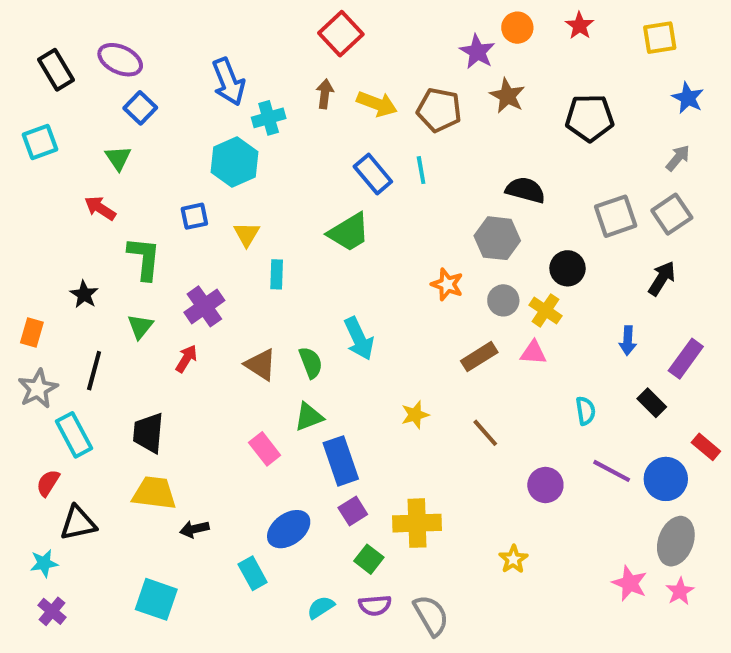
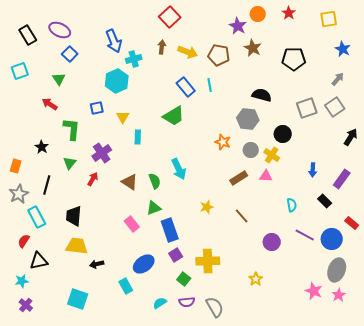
black arrow: (662, 278) -> (351, 137), moved

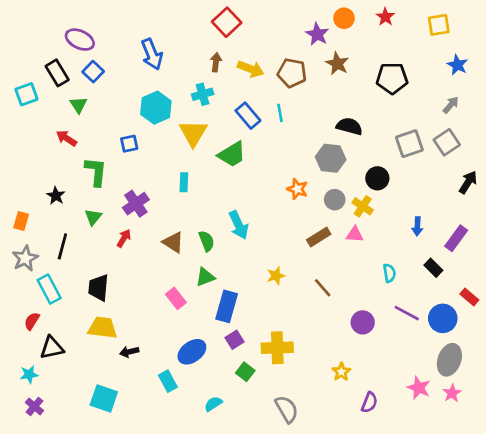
black rectangle: (28, 35) -> (57, 73), moved
cyan cross: (134, 59) -> (203, 94), moved
yellow triangle: (123, 117) -> (193, 133), moved, size x1.6
blue rectangle: (170, 230) -> (227, 306), turned 35
purple semicircle: (187, 302) -> (369, 402), moved, turned -63

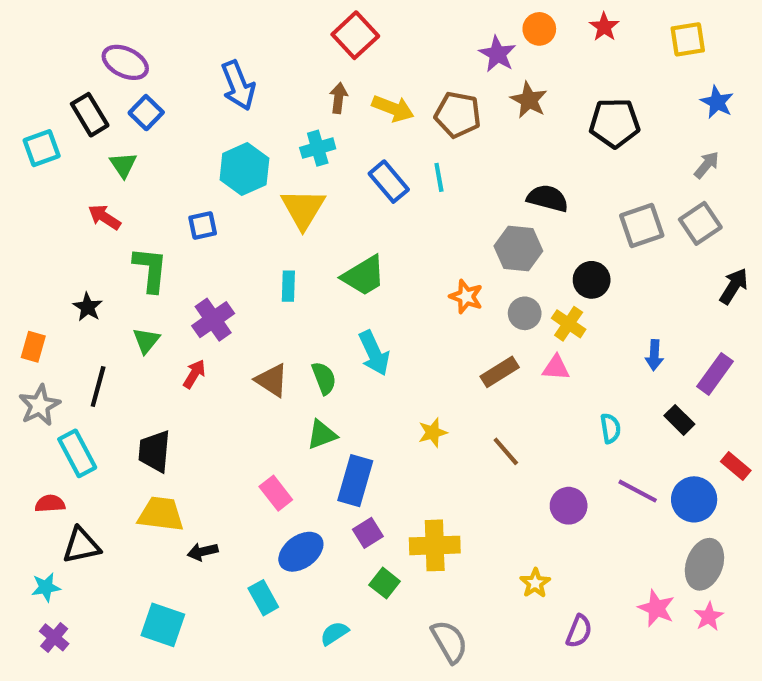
green trapezoid: (232, 154) -> (364, 276), moved
pink rectangle: (176, 298) -> (276, 493), moved
red semicircle: (32, 321) -> (50, 504), turned 54

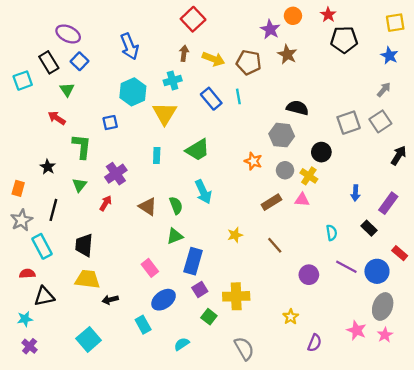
yellow square: (688, 39) -> (395, 23), moved
black pentagon: (615, 123) -> (344, 40), moved
cyan square: (163, 625) -> (89, 339), turned 30

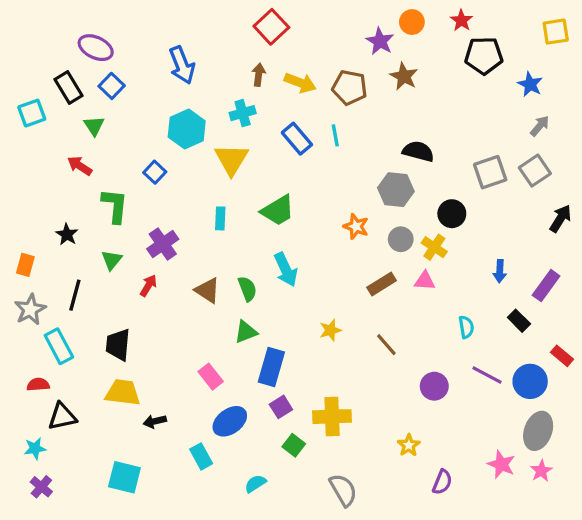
blue star: (389, 56) -> (530, 84), moved
blue square: (110, 123) -> (155, 172), turned -35
cyan square: (89, 339) -> (124, 477), turned -35

